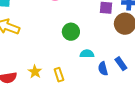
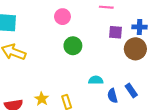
green circle: (71, 32) -> (73, 46), moved

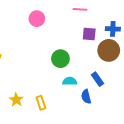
green circle: (73, 46) -> (60, 59), moved
blue rectangle: (131, 91) -> (97, 79), moved

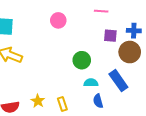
blue rectangle: (97, 79) -> (118, 81), size x1.5
blue semicircle: (86, 97) -> (98, 101), moved

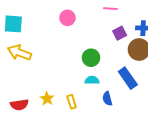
purple square: (110, 36) -> (120, 33), turned -32
cyan semicircle: (91, 83) -> (92, 80), moved

